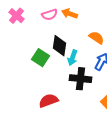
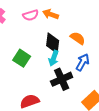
black diamond: (59, 46) -> (53, 43), moved
black cross: (80, 79) -> (62, 79), turned -30

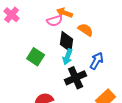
pink semicircle: (31, 15) -> (55, 21), moved
orange semicircle: (78, 38) -> (86, 30), moved

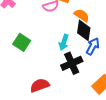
black diamond: (67, 42) -> (84, 30), moved
green square: (36, 57) -> (22, 42), moved

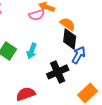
cyan arrow: (64, 42) -> (32, 51), moved

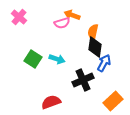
orange semicircle: (68, 24) -> (93, 32), turned -112
cyan arrow: (32, 51) -> (57, 59), turned -91

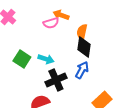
blue arrow: (104, 63) -> (82, 70), moved
black cross: (83, 80) -> (56, 80), moved

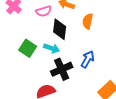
pink semicircle: (51, 23) -> (44, 11), moved
black diamond: (84, 47) -> (60, 29), moved

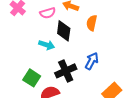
green square: (28, 48) -> (32, 78), moved
cyan arrow: (52, 48) -> (47, 45), moved

